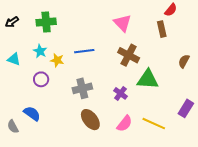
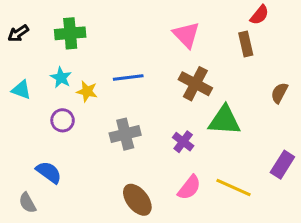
brown ellipse: (90, 120) -> (137, 200), moved
gray semicircle: (13, 127) -> (27, 203), moved

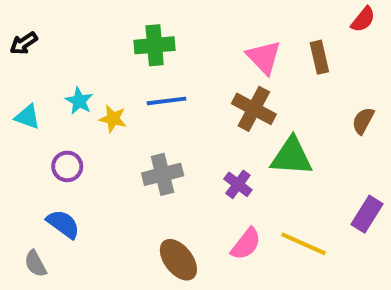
red semicircle: (260, 15) -> (363, 19), moved
green cross: (70, 33) -> (155, 45), moved
pink triangle: (186, 35) -> (264, 57), moved
purple circle: (63, 120) -> (67, 166), moved

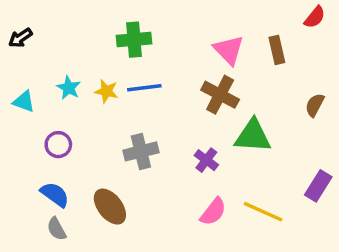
yellow star: (113, 119) -> (106, 91), moved
brown ellipse: (178, 260) -> (110, 207), moved
gray semicircle: (35, 264) -> (57, 229), moved

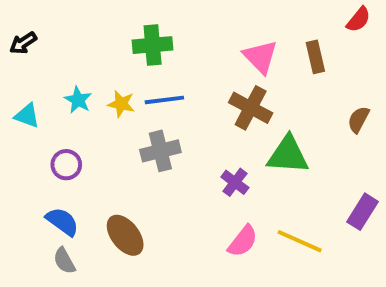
gray cross: (141, 151) -> (160, 151), moved

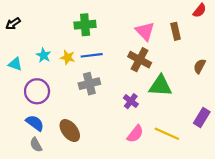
purple circle: (66, 165) -> (37, 91), size x1.5

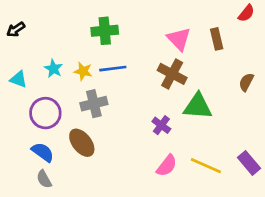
gray cross: (89, 84) -> (94, 104), moved
purple rectangle: (202, 117) -> (249, 163), moved, turned -72
brown ellipse: (70, 131) -> (82, 143), moved

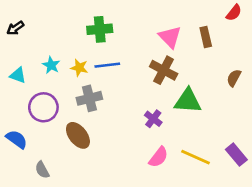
blue semicircle: (43, 152) -> (17, 139), moved

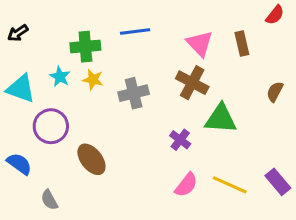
green cross: (100, 29) -> (85, 47), moved
blue line: (107, 65) -> (135, 31), moved
cyan triangle: (18, 75) -> (21, 89), size x1.5
gray cross: (89, 98) -> (134, 93), moved

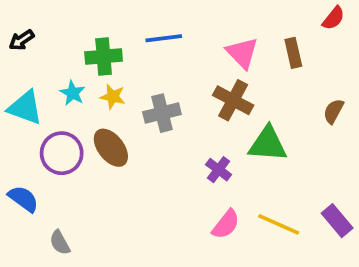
brown ellipse: (91, 159) -> (111, 148), moved

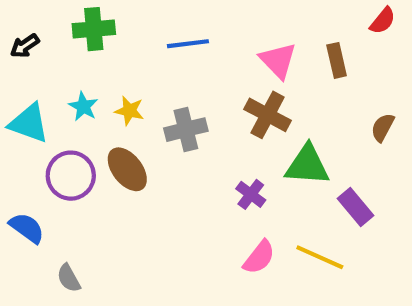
green cross: (104, 56) -> (94, 29), moved
purple rectangle: (337, 221) -> (355, 207), moved

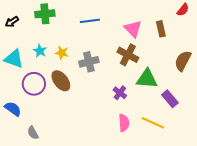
brown semicircle: (383, 127) -> (183, 61), size x1.5
pink semicircle: (259, 257) -> (124, 123), turned -42

